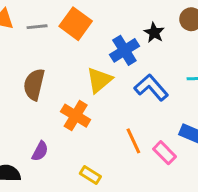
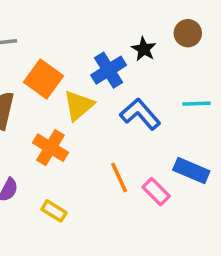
orange square: (76, 24) -> (43, 79), moved
yellow rectangle: (90, 175) -> (54, 211), moved

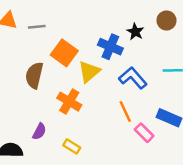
blue cross: (109, 70) -> (110, 47), turned -35
orange line: (119, 178) -> (125, 112), moved

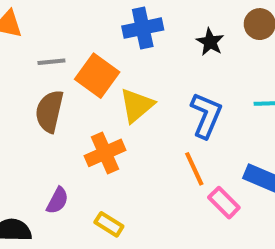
gray line: (37, 27) -> (51, 62), moved
blue cross: (110, 47) -> (143, 28), moved, turned -35
blue L-shape: (133, 78) -> (206, 115), turned 64
orange cross: (69, 102) -> (105, 153), turned 35

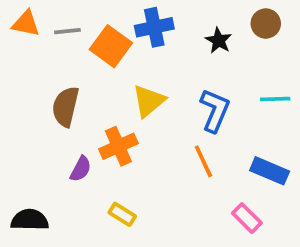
gray line: (51, 62) -> (67, 31), moved
orange square: (97, 76) -> (111, 46), moved
purple semicircle: (57, 201) -> (81, 169), moved
pink rectangle: (224, 203) -> (247, 218), moved

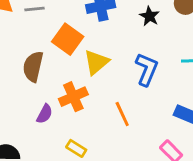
orange square: (111, 46) -> (68, 39), moved
orange line: (203, 161) -> (122, 114), moved

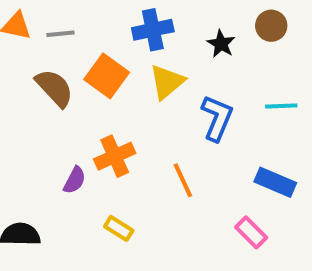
yellow triangle: (96, 62) -> (167, 82), moved
brown semicircle: (33, 67) -> (54, 88), moved, turned 124

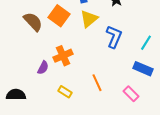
cyan line: (281, 106) -> (146, 43), moved, turned -56
orange line: (183, 180) -> (97, 83), moved

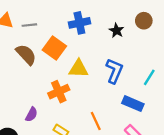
yellow triangle: (89, 19) -> (78, 69), moved, turned 42
purple semicircle: (43, 68) -> (31, 114), moved
blue rectangle: (143, 69) -> (133, 104), moved

